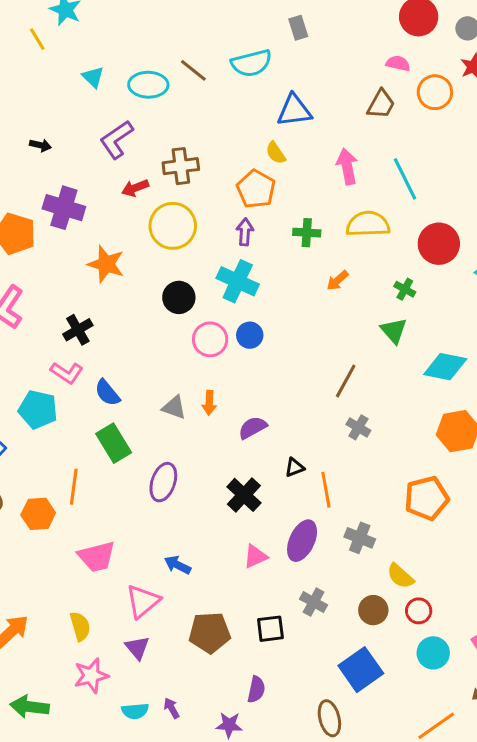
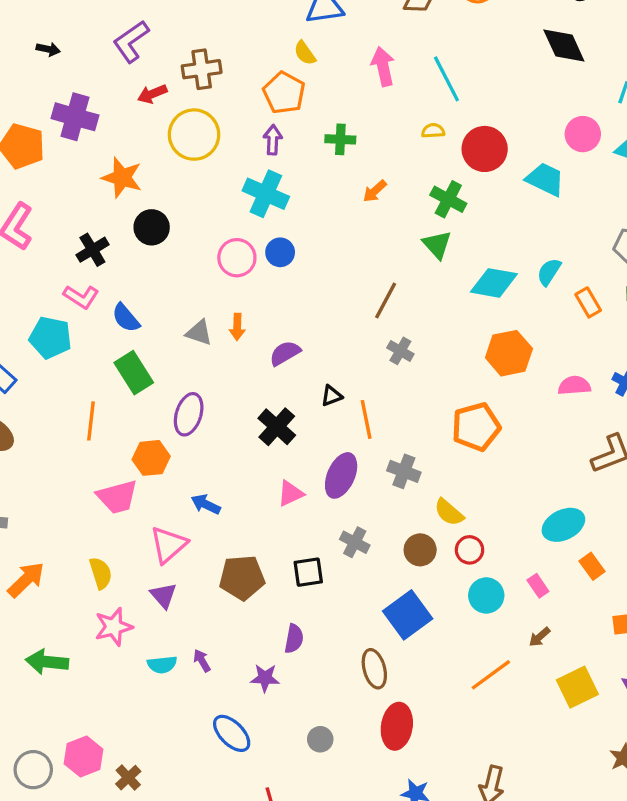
yellow semicircle: (368, 224) -> (433, 131), moved, size x0.5
green cross: (405, 289) -> (448, 199), size x1.5
black circle: (179, 297) -> (152, 227), moved
orange hexagon: (38, 514) -> (151, 458), moved

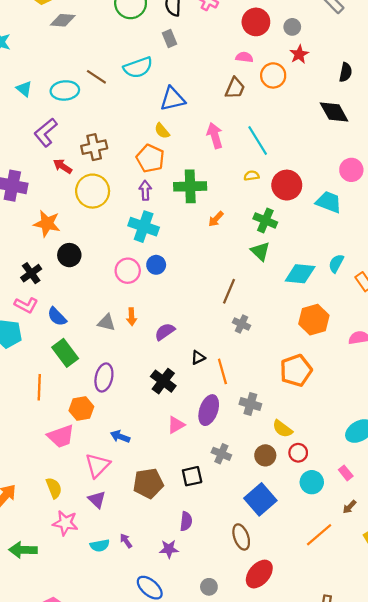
red arrow: (152, 94) -> (63, 166), turned 60
green cross: (340, 139) -> (190, 186), size x1.6
pink star: (114, 627) -> (65, 523), turned 30
red ellipse: (397, 726) -> (259, 574), turned 36

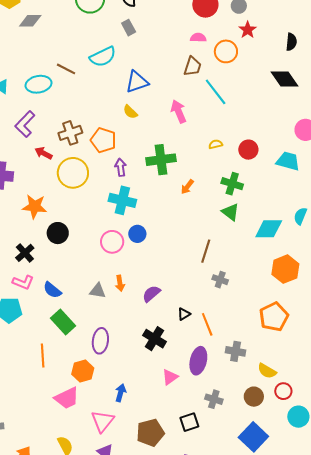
cyan line: (258, 140) -> (216, 92), moved
orange pentagon: (150, 158) -> (103, 140), moved
red circle: (287, 185) -> (248, 150), size x0.7
blue arrow: (120, 437) -> (121, 393), turned 90

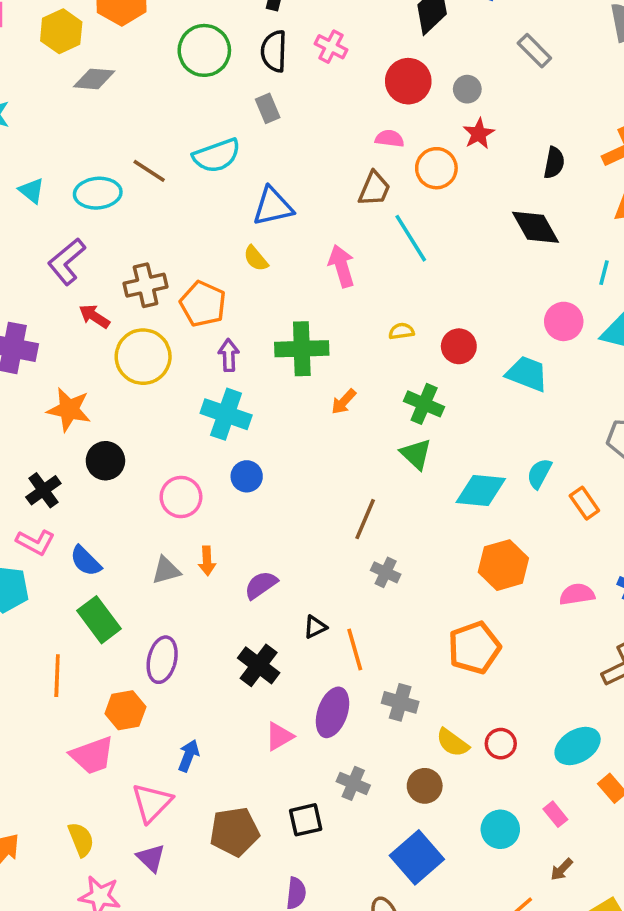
pink circle: (112, 242) -> (181, 497), moved
gray triangle: (98, 291) -> (166, 570), turned -30
red circle: (283, 391) -> (501, 744), moved

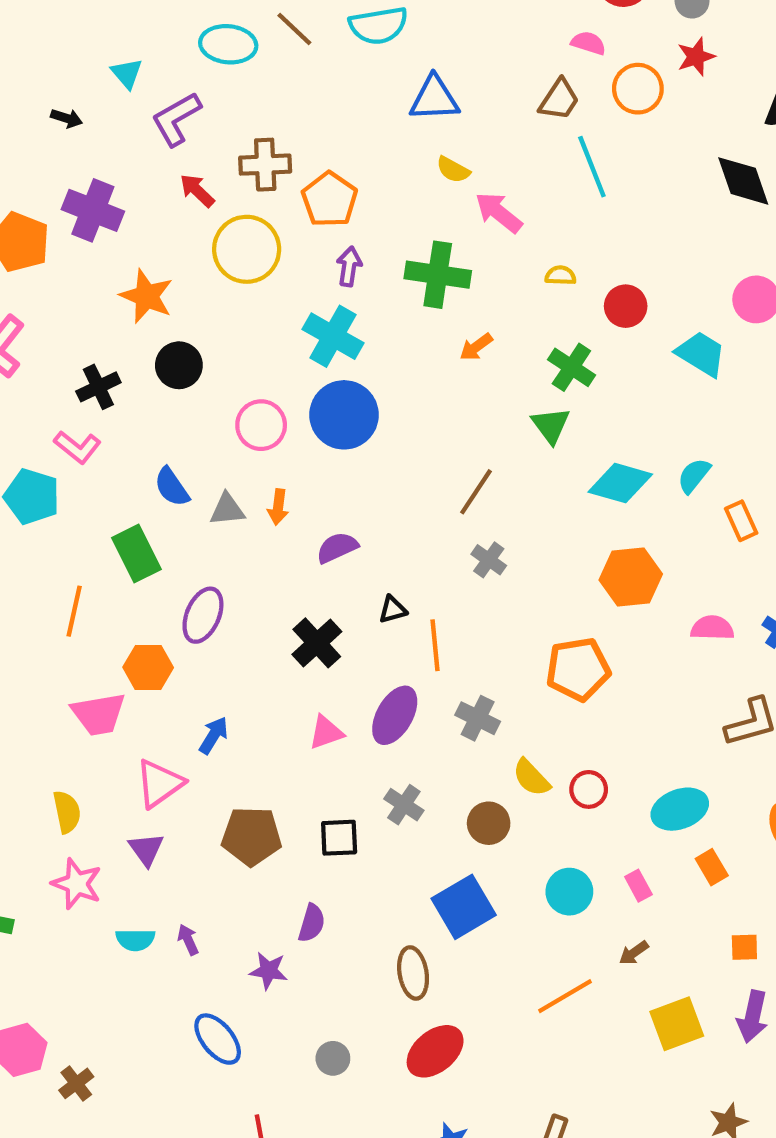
cyan triangle: (32, 191) -> (127, 73), moved
yellow semicircle: (256, 258) -> (453, 170), moved, turned -32
pink arrow: (342, 266) -> (499, 212), moved, turned -45
blue circle: (247, 476) -> (344, 415), size x1.8
blue semicircle: (86, 561) -> (172, 487), moved

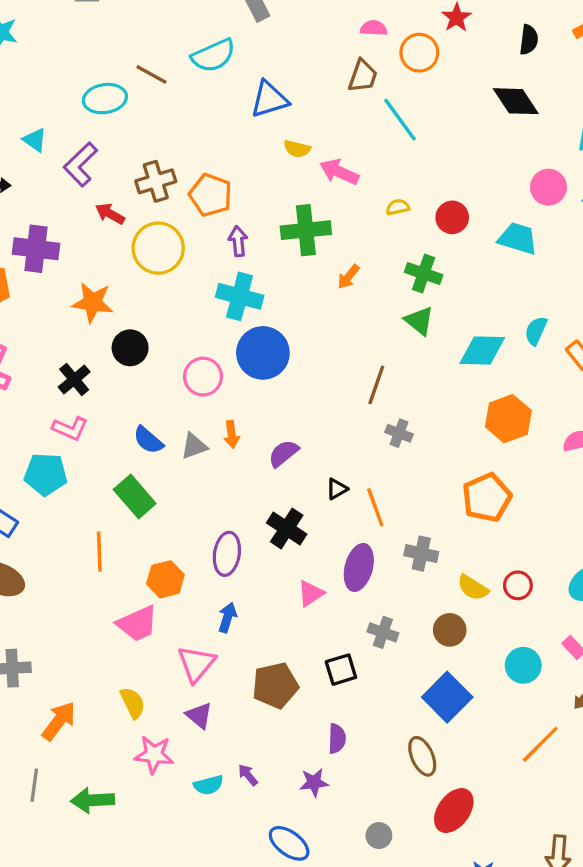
purple ellipse: (203, 615) -> (227, 554), moved

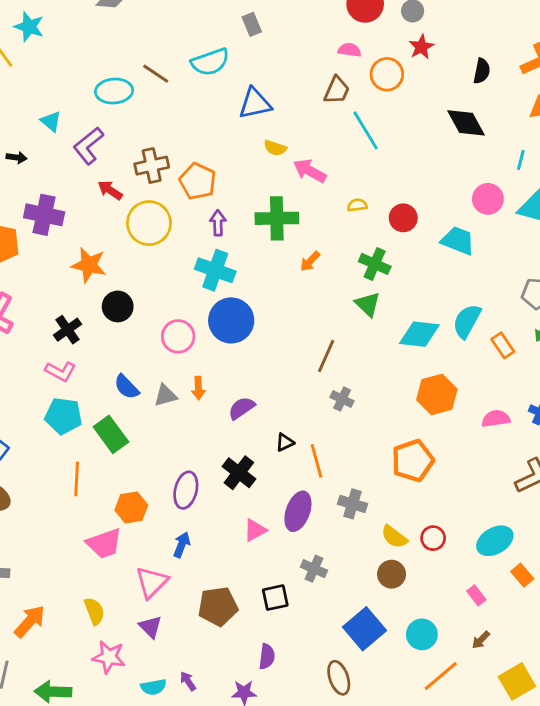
cyan semicircle: (536, 331) -> (467, 321), size x1.4
cyan pentagon: (46, 474) -> (63, 416), moved
brown circle: (450, 630) -> (392, 574), moved
cyan circle: (523, 665) -> (422, 634), moved

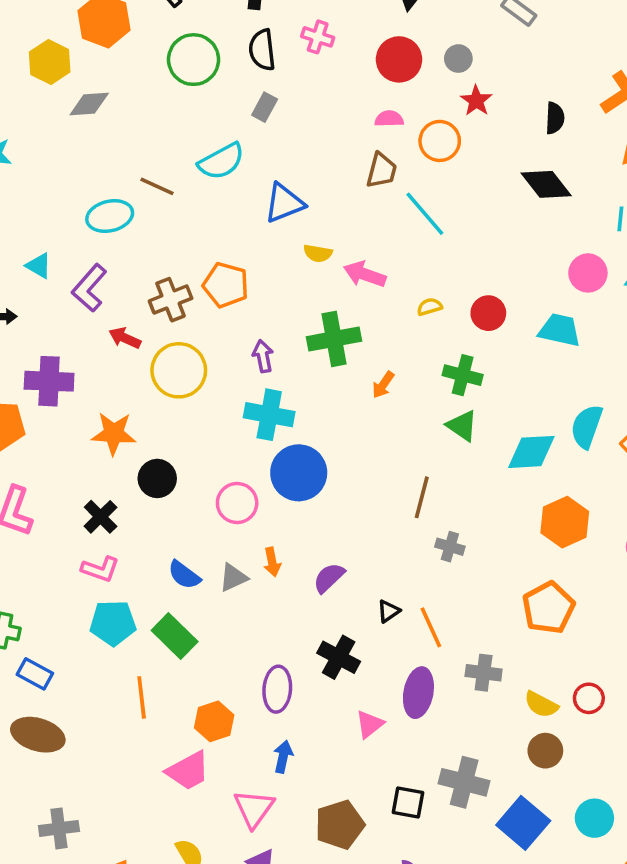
gray rectangle: (252, 24) -> (265, 107), turned 60
orange pentagon: (198, 181) -> (226, 285), moved
gray cross: (314, 569) -> (464, 782), moved, size x1.5
black square: (275, 598) -> (408, 803), turned 32

